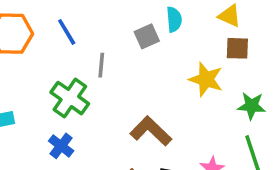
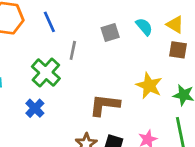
cyan semicircle: (174, 19) -> (144, 27), moved, turned -42
yellow star: (206, 79) -> (149, 86), moved
brown L-shape: (151, 131) -> (105, 105), turned -44

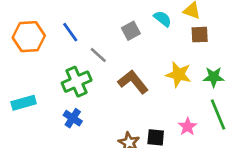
gray line: (73, 50) -> (98, 55), turned -48
green cross: (46, 73) -> (77, 82), turned 36
brown L-shape: (105, 105) -> (133, 82), moved, turned 56

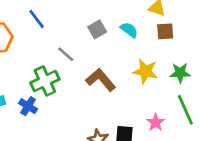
cyan semicircle: (163, 19) -> (129, 30), moved
blue line: (70, 32) -> (37, 19), moved
blue cross: (73, 118) -> (28, 106), moved

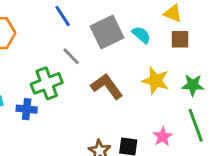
blue line: (37, 19) -> (63, 16), moved
gray square: (97, 29) -> (107, 32), size x1.6
blue cross: (28, 106) -> (27, 109), turned -30

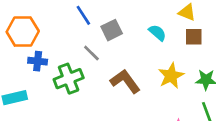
gray square: (107, 32) -> (112, 30), moved, size x0.7
yellow star: (156, 81) -> (171, 76), turned 30
blue cross: (27, 109) -> (38, 61), moved

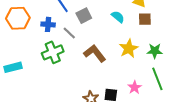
blue cross: (38, 61) -> (48, 24), moved

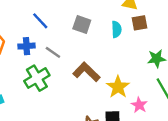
gray square: (84, 16) -> (82, 24), moved, turned -35
cyan semicircle: (118, 17) -> (116, 29), moved, turned 56
yellow star: (129, 49) -> (118, 87), moved

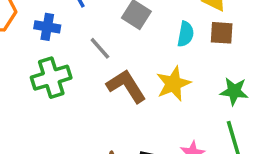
gray line: (53, 52) -> (100, 48), moved
yellow star: (118, 87) -> (173, 84), moved

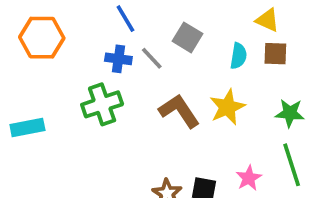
blue cross: (47, 27) -> (118, 59), moved
gray line: (100, 48) -> (152, 58), moved

